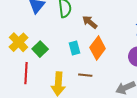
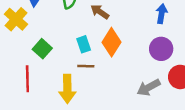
yellow cross: (19, 42) -> (16, 19), moved
brown line: (85, 75) -> (86, 66), moved

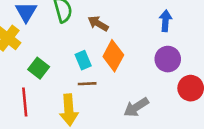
gray arrow: (149, 88) -> (136, 107), moved

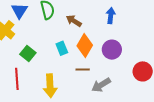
blue arrow: (165, 21) -> (111, 16), moved
purple circle: (168, 59) -> (112, 50), moved
brown line: (87, 84) -> (83, 70), moved

